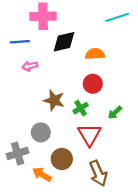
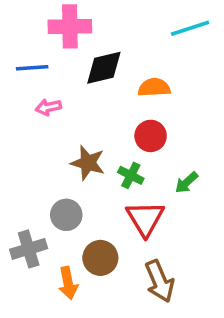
green cross: (81, 108) -> (131, 175), turned -32
orange arrow: (42, 174) -> (68, 283), turned -132

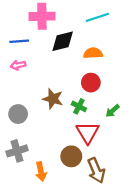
cyan line: (190, 28) -> (97, 17), moved
pink arrow: (48, 107) -> (18, 65), moved
gray circle: (66, 215) -> (18, 114), moved
brown circle: (100, 258) -> (71, 156), moved

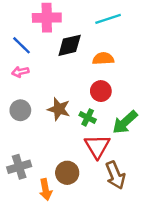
blue line: (19, 41) -> (22, 45), turned 48
green arrow: (113, 111) -> (125, 122), size x1.6
gray circle: (18, 114) -> (20, 110), moved
brown circle: (71, 156) -> (67, 173), moved
brown arrow: (96, 170) -> (115, 175), moved

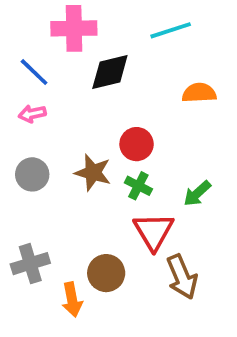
orange semicircle: (103, 59) -> (199, 93), moved
red circle: (101, 91) -> (137, 144), moved
green arrow: (125, 122) -> (197, 193), size x0.7

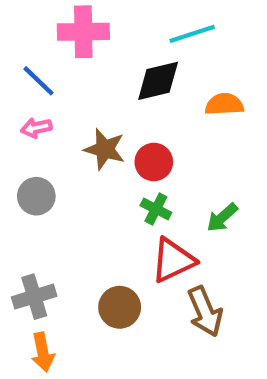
black diamond: (110, 72) -> (158, 81), moved
brown star: (93, 173) -> (105, 149), moved
red triangle: (154, 231) -> (173, 260), turned 36
orange arrow: (72, 300) -> (43, 352), moved

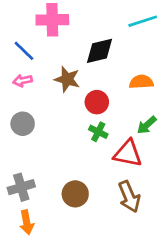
cyan line: (192, 34) -> (143, 21), moved
orange semicircle: (224, 104) -> (141, 82), moved
brown star: (105, 149) -> (67, 79), moved
green arrow: (222, 218) -> (147, 125), moved
red triangle: (173, 260) -> (128, 153), moved, turned 36

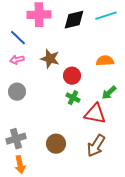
black diamond: (100, 51) -> (74, 20), moved
brown arrow: (129, 197) -> (96, 146), turned 55

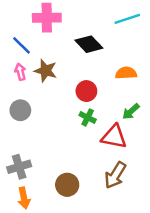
black diamond: (74, 20) -> (89, 44), moved, turned 60
brown star: (50, 59) -> (46, 71), moved
pink arrow: (17, 60) -> (20, 72), turned 88
brown circle: (56, 144) -> (67, 185), moved

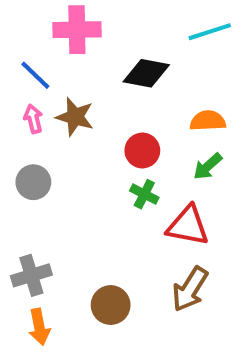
black diamond: (89, 44) -> (146, 73), turned -36
green arrow: (131, 111) -> (208, 166), moved

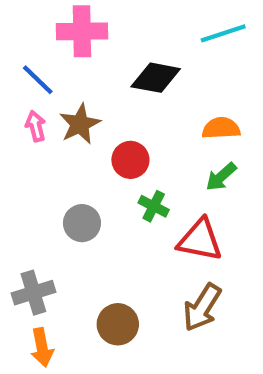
brown star: (75, 117) -> (80, 124), turned 30
red circle: (142, 151) -> (130, 160), moved
gray circle: (33, 182) -> (82, 223), moved

